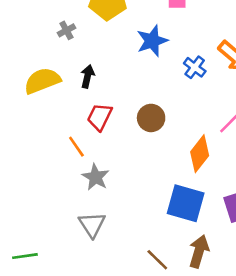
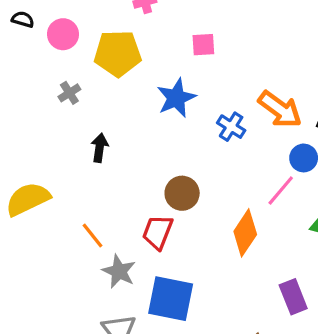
yellow semicircle: (42, 81) -> (28, 199), moved
red trapezoid: (100, 117) -> (158, 232), moved
blue square: (186, 203) -> (171, 299), moved

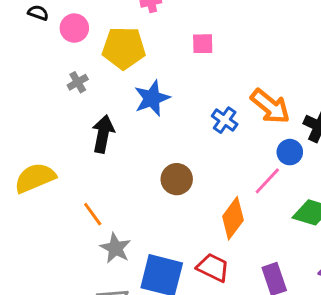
blue star: (176, 98) -> (152, 98), moved
black arrow: (100, 148) -> (103, 134), size x1.4
red trapezoid: (158, 232) -> (213, 268), moved, turned 92

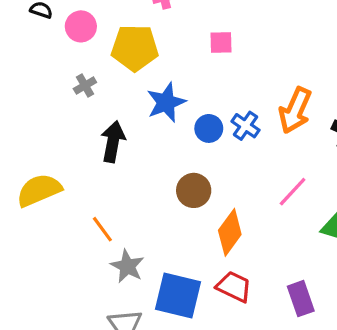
orange arrow: (270, 106) -> (295, 110), turned 75
blue circle: (290, 152) -> (209, 128), moved
orange diamond: (233, 218) -> (230, 232), moved

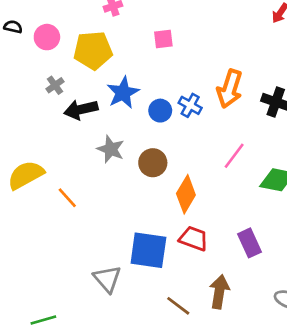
black arrow: (113, 142) -> (81, 109), moved, turned -108
orange line: (102, 229) -> (67, 198), moved
gray star: (127, 266) -> (111, 149), moved

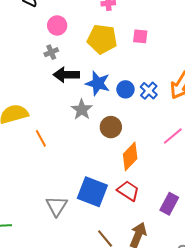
pink circle: (47, 37) -> (57, 25), moved
yellow pentagon: (93, 50) -> (102, 39), moved
blue star: (123, 93) -> (98, 83), moved, turned 30
purple rectangle: (250, 243) -> (169, 204), turned 40

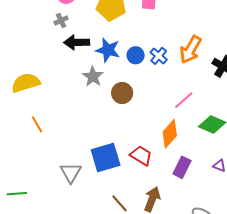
orange line: (41, 138) -> (37, 124), moved
orange diamond: (130, 156) -> (170, 134), moved
blue square: (92, 192) -> (106, 157), turned -36

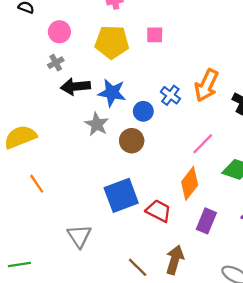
blue circle: (136, 55) -> (143, 111), moved
blue square: (106, 157) -> (121, 195), moved

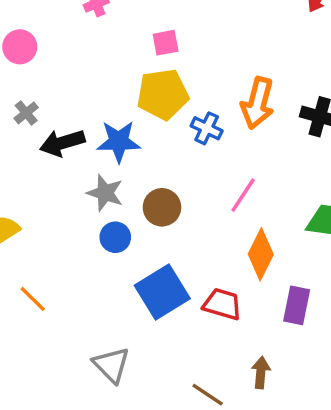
pink circle: (59, 32) -> (20, 47), moved
yellow pentagon: (112, 42) -> (163, 94), moved
blue circle: (143, 111) -> (115, 237), moved
pink line: (203, 144) -> (243, 195), moved
brown arrow: (175, 260) -> (261, 373), size x0.7

